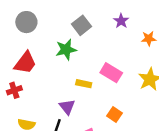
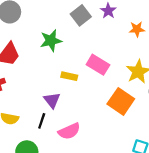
gray square: (81, 25) -> (81, 15), moved
orange square: (115, 115) -> (121, 101), moved, size x1.6

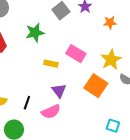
purple triangle: (52, 100) -> (59, 91), moved

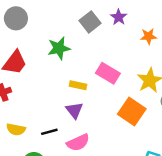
purple triangle: (59, 91) -> (74, 110), moved
black line: (27, 103) -> (49, 132), turned 56

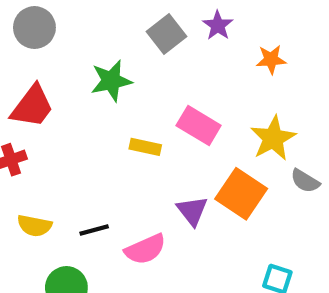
purple triangle: (74, 110) -> (192, 211), moved

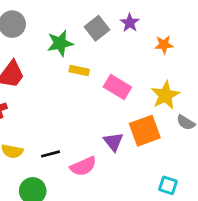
green star: (111, 81) -> (60, 43), moved
yellow rectangle: (145, 147) -> (79, 71), moved
orange square: (241, 194) -> (145, 131), turned 36

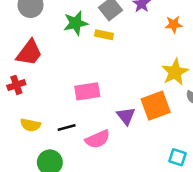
yellow rectangle: (79, 71) -> (104, 35), moved
pink rectangle: (117, 87) -> (87, 91), moved, turned -40

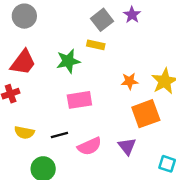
green star: (76, 23) -> (68, 61), moved
orange star: (174, 24) -> (130, 81), moved
purple triangle: (126, 116) -> (127, 146), moved

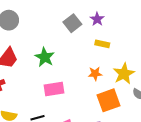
yellow rectangle: (96, 45) -> (102, 44), moved
green star: (68, 61) -> (45, 57), turned -30

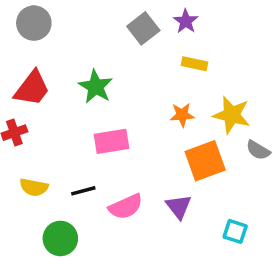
yellow star: (124, 74) -> (232, 115), turned -30

